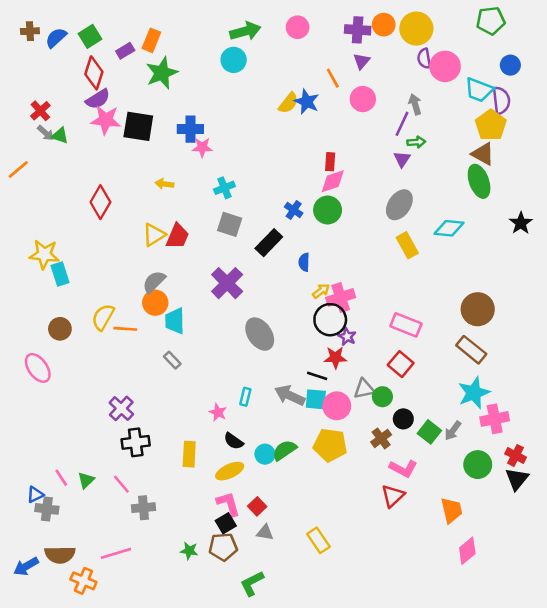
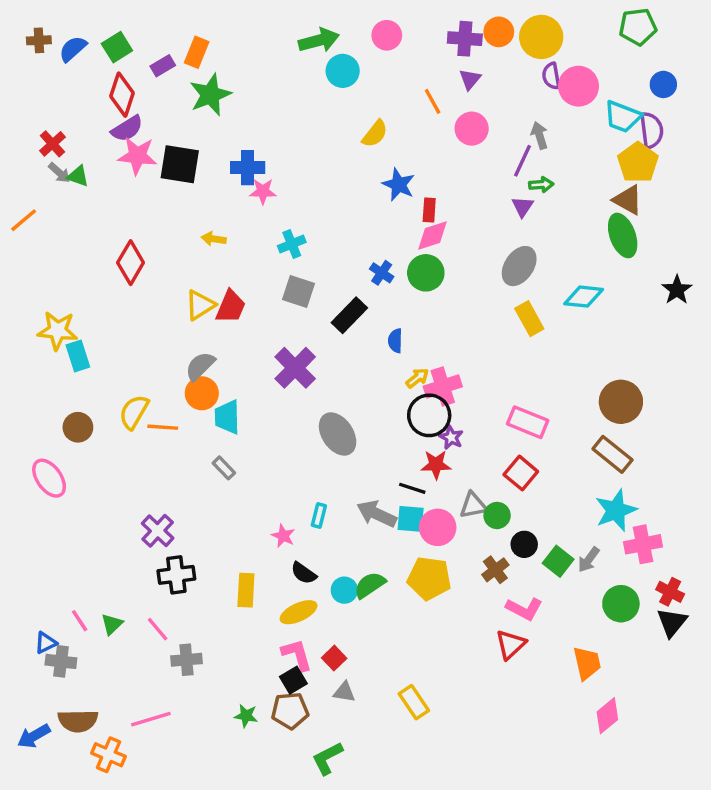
cyan circle: (234, 60) -> (343, 71), moved
blue star: (307, 102) -> (399, 185), moved

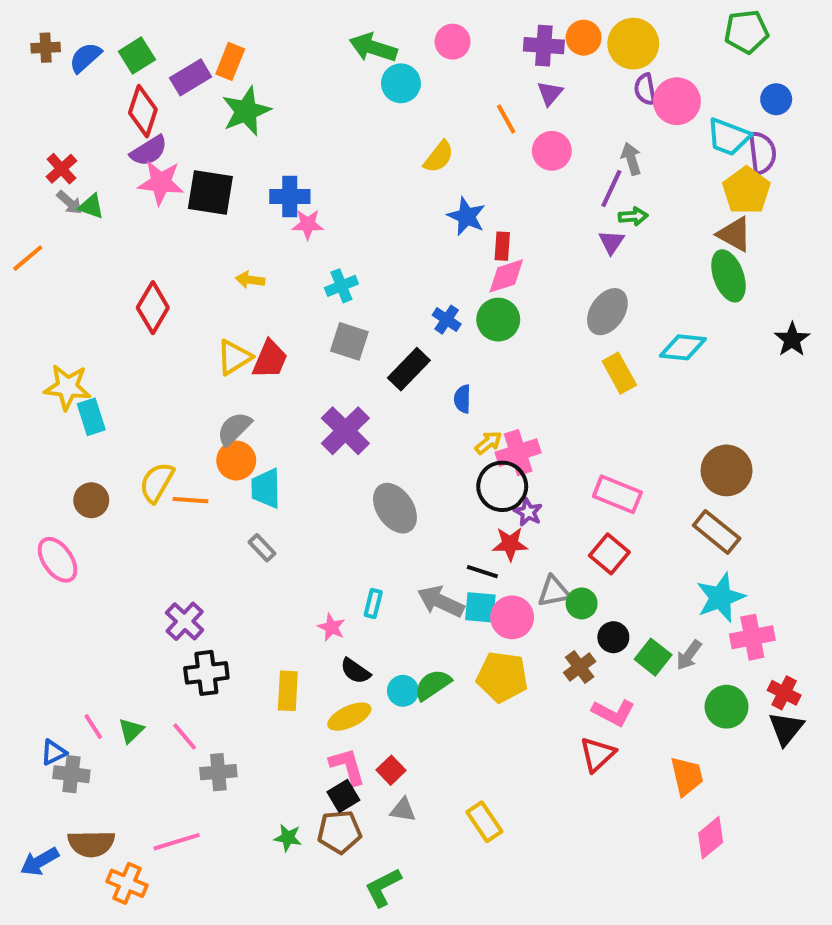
green arrow: (319, 40) -> (373, 48), turned -147
purple rectangle: (163, 66) -> (191, 77), size x1.4

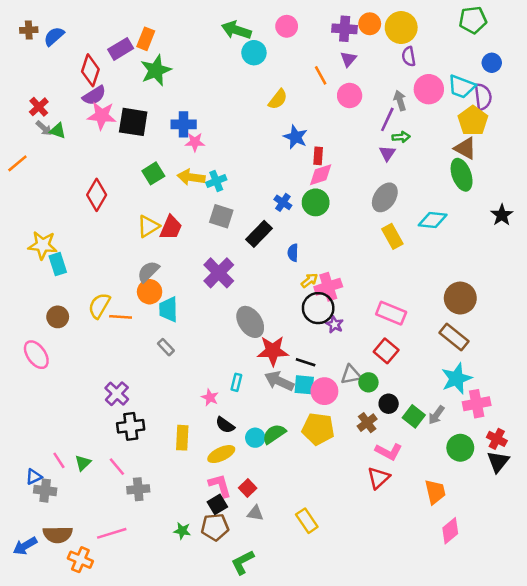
green square: (137, 56) -> (153, 173), moved
pink circle: (677, 101) -> (429, 89), moved
yellow arrow: (250, 280) -> (191, 177), moved, size x1.5
red star: (510, 544) -> (273, 351), moved, size x1.4

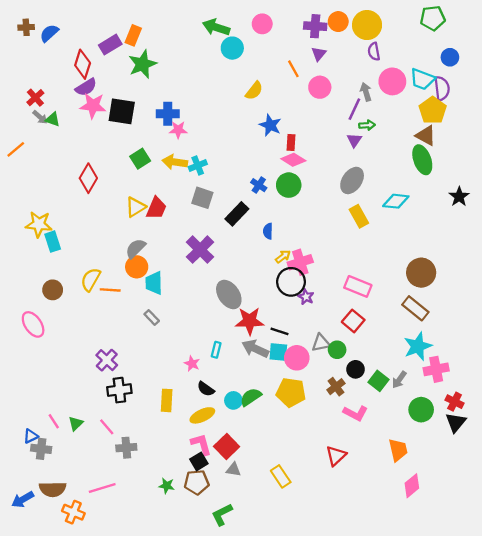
pink diamond: (321, 175) -> (293, 160), turned 50
red triangle: (379, 478) -> (336, 456), moved
red square: (248, 488) -> (227, 446), size x1.5

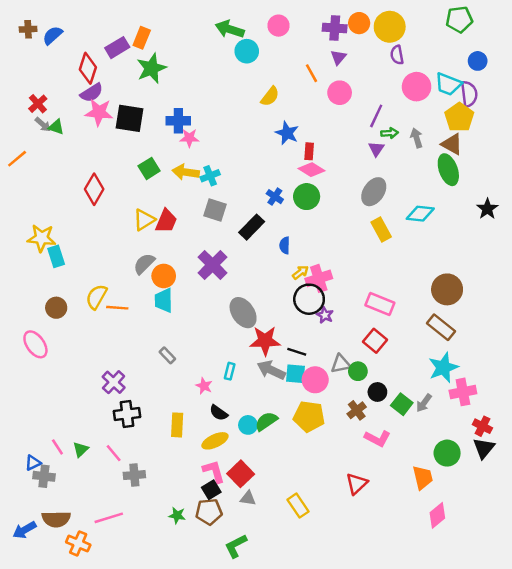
gray arrow: (366, 92) -> (417, 138), moved
orange circle: (137, 267) -> (164, 276), moved
gray rectangle: (152, 318) -> (167, 355), moved
green circle: (421, 410) -> (447, 453), moved

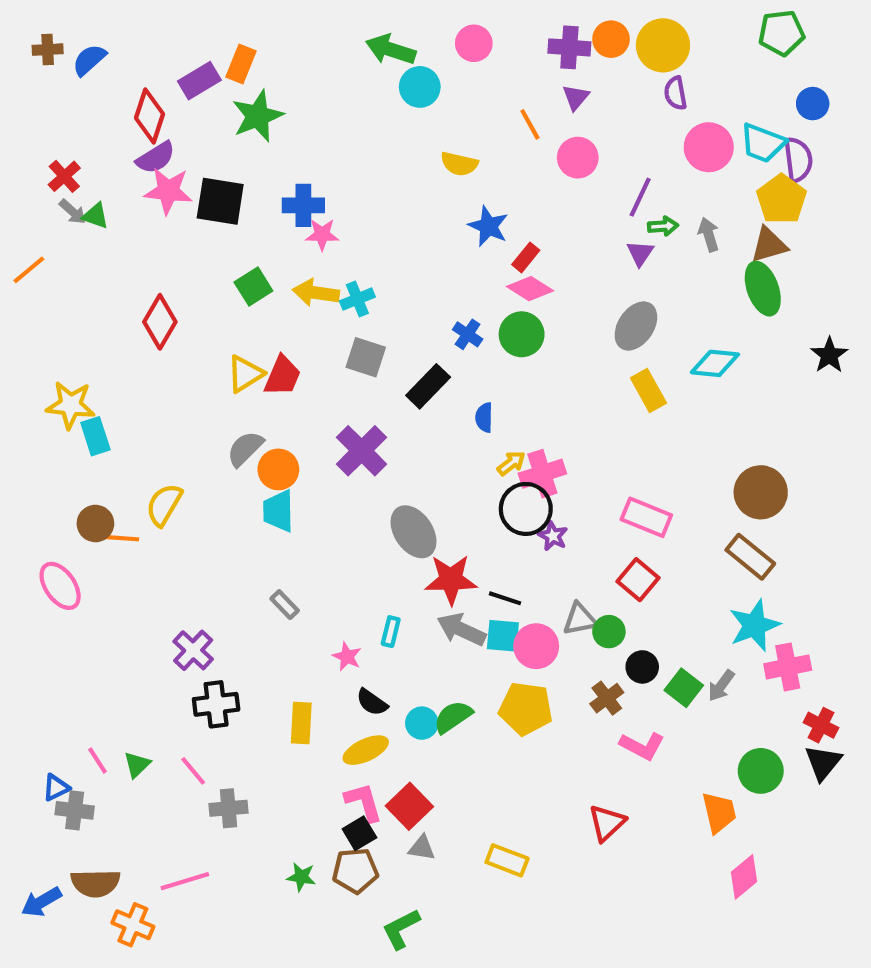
yellow semicircle: (270, 96) -> (459, 164), turned 65
brown triangle: (452, 144) -> (769, 245), turned -45
red rectangle: (309, 151) -> (526, 257), turned 35
orange line: (117, 308) -> (120, 538), moved
yellow rectangle: (298, 506) -> (507, 860), turned -35

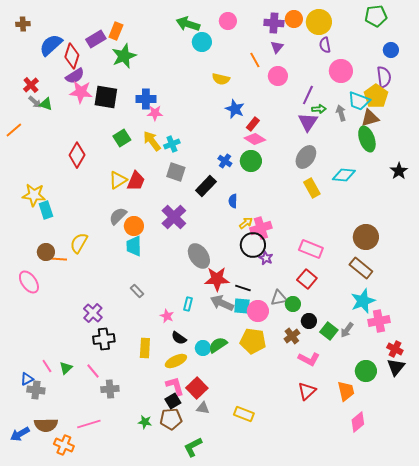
blue semicircle: (89, 60) -> (51, 45), moved, size x1.4
cyan trapezoid: (763, 143) -> (359, 101), moved
purple triangle: (640, 253) -> (308, 122), size x1.5
yellow arrow: (316, 293) -> (152, 141), turned 45
red triangle: (607, 823) -> (307, 391), moved

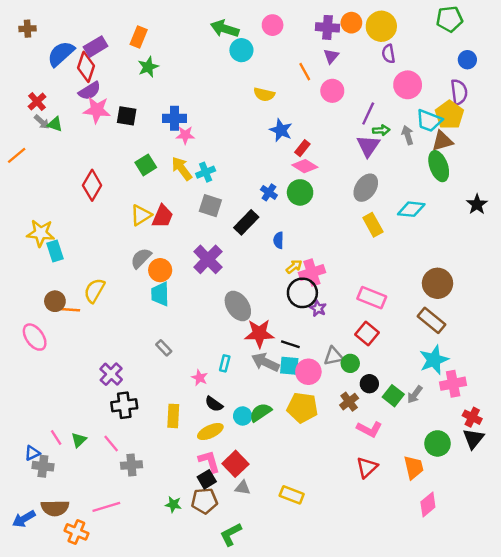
purple rectangle: (96, 39) -> (96, 47), moved
green star: (124, 56) -> (148, 67), size x0.7
black square: (106, 97) -> (127, 116), size x0.7

